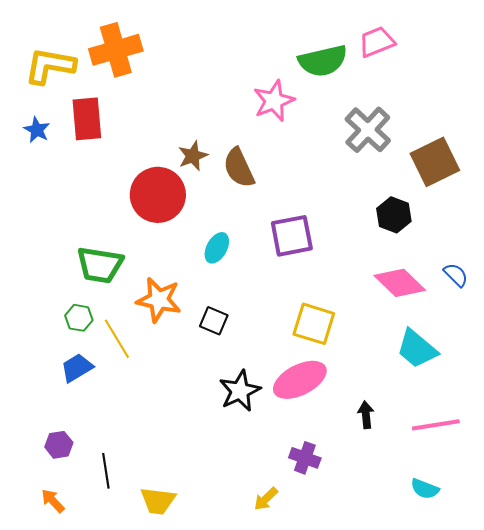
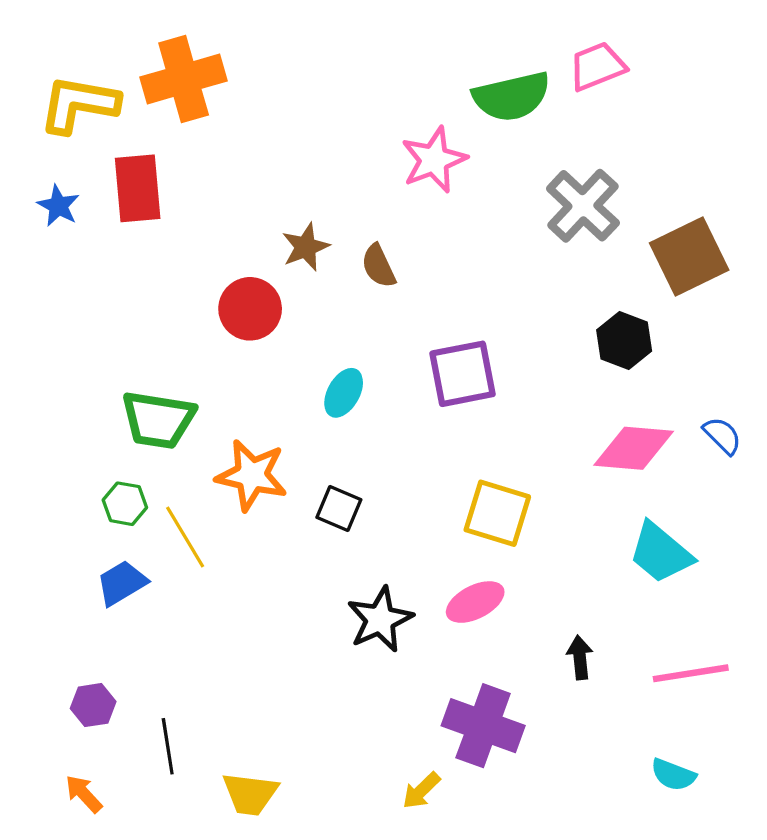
brown semicircle: (239, 168) -> (378, 266), size x0.7
red circle: (158, 195) -> (250, 309), size x0.7
pink diamond: (400, 283) -> (634, 448), turned -39
pink ellipse: (300, 380) -> (475, 602), size x0.7
purple cross: (305, 458) -> (483, 726), size x1.6

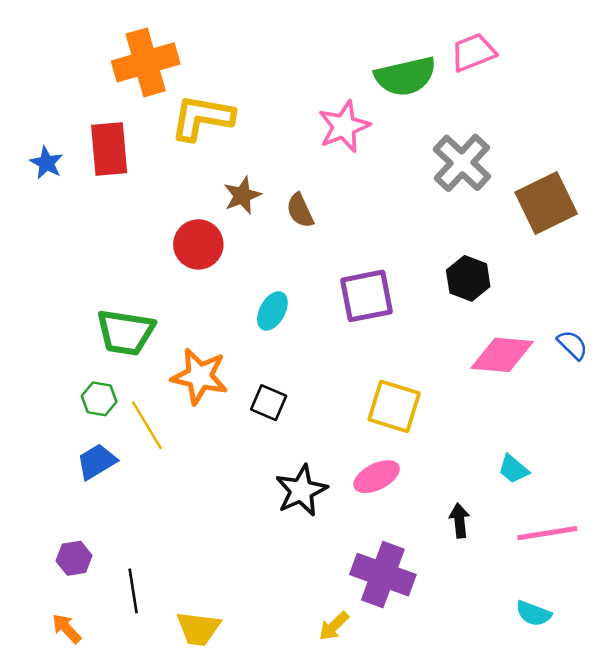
yellow L-shape: (79, 104) -> (202, 118), moved
black hexagon: (624, 341) -> (468, 278), moved
cyan trapezoid: (661, 553) -> (513, 469), moved, size x0.6

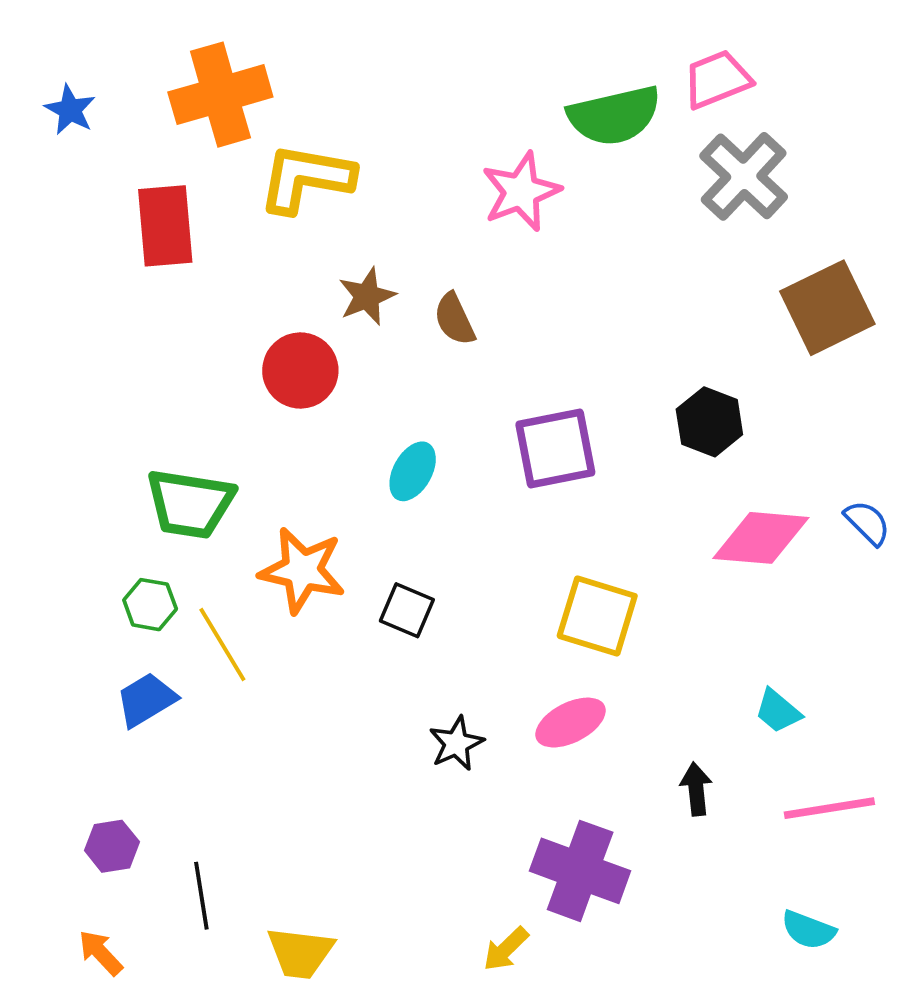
blue star: (46, 163) -> (70, 110), moved
gray cross: (462, 163) -> (744, 176), moved
black star: (301, 490) -> (456, 743), size x0.7

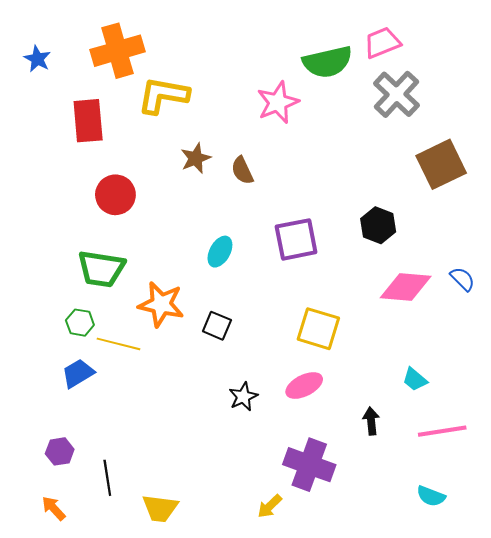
red circle: (300, 370) -> (115, 195), moved
yellow line: (222, 645) -> (119, 344), turned -45

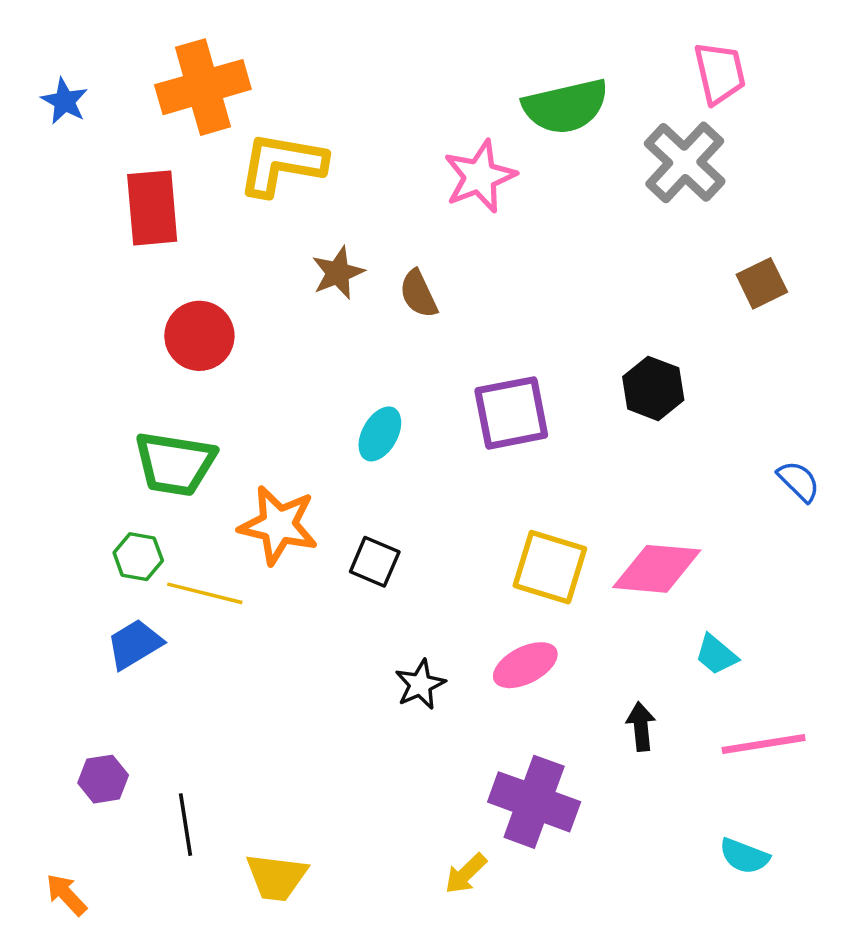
pink trapezoid: (382, 43) -> (720, 73), moved, turned 99
brown square: (441, 164) -> (762, 283), size x0.6
pink diamond: (406, 287) -> (657, 569), moved
orange arrow: (54, 508) -> (66, 895), moved

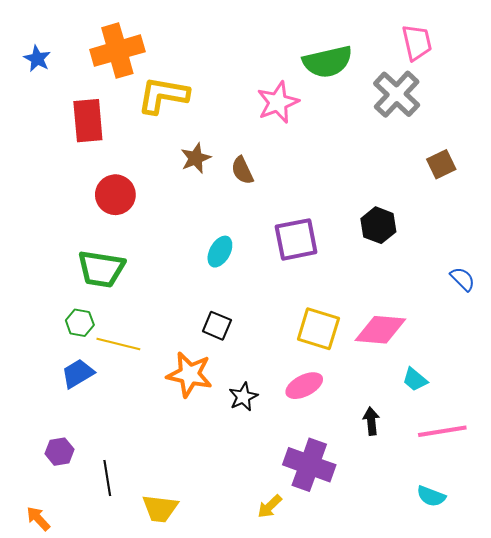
orange star: (278, 525) -> (189, 374), moved

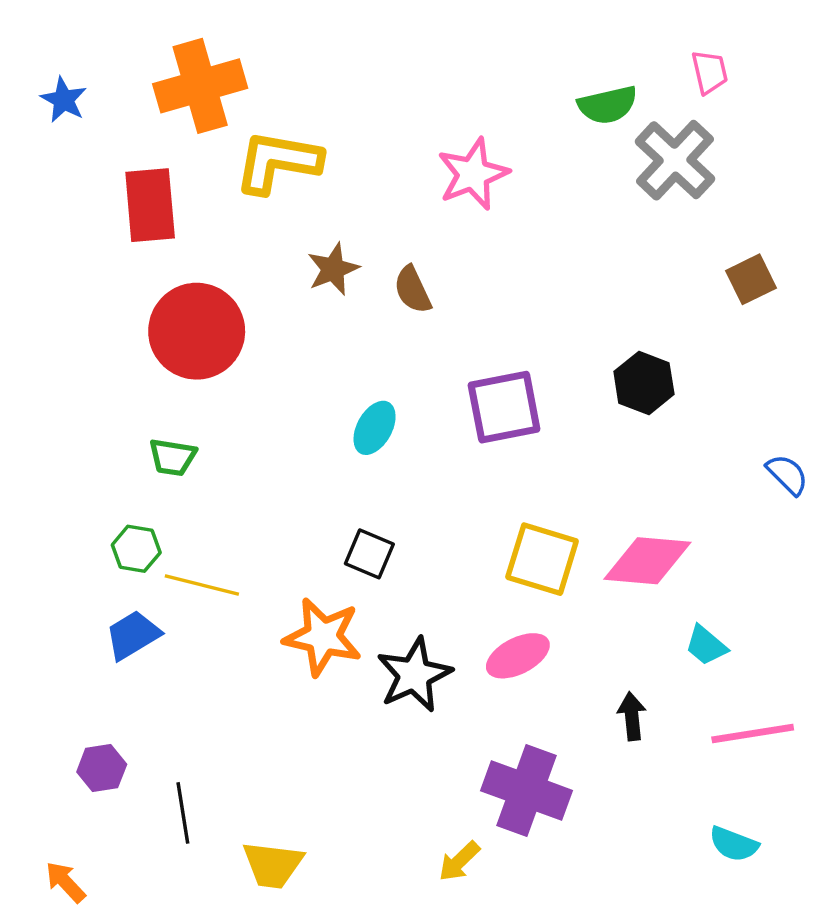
pink trapezoid: (417, 42) -> (710, 72), size x0.7
green semicircle: (328, 62) -> (608, 105), moved, size x0.7
red circle: (115, 195) -> (197, 331), size x1.4
green trapezoid: (101, 269) -> (172, 457), size x0.6
black star: (243, 397) -> (414, 675), size x1.5

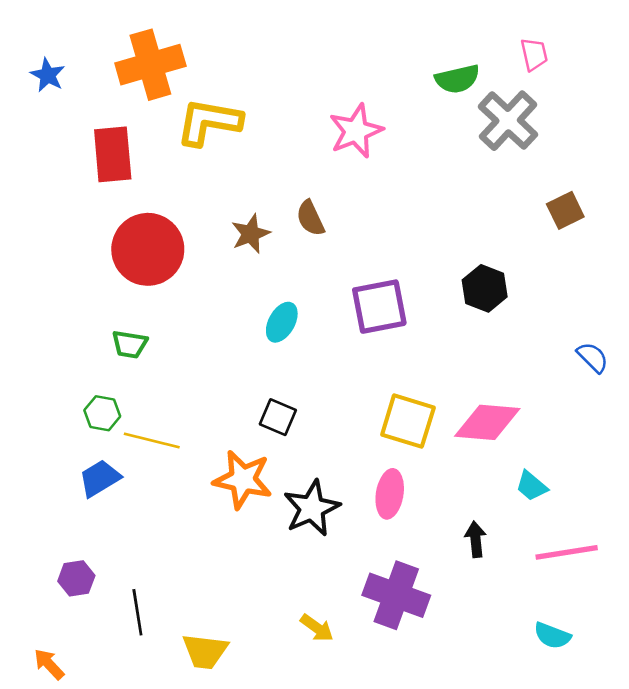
brown star: (333, 269) -> (251, 234), moved
pink ellipse: (518, 656) -> (390, 494), turned -54
yellow arrow: (459, 861) -> (317, 628), moved, turned -100

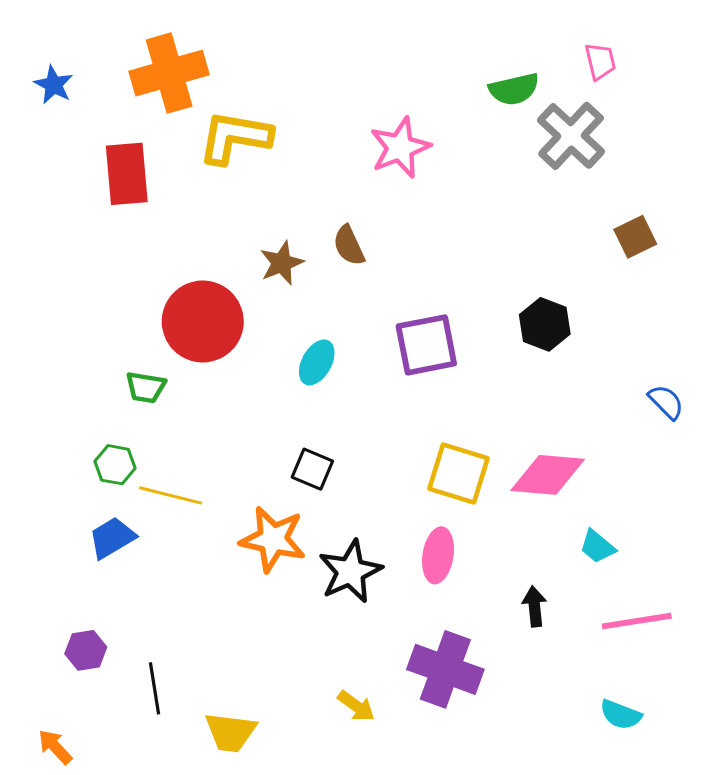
red circle: (148, 249) -> (203, 321), moved

